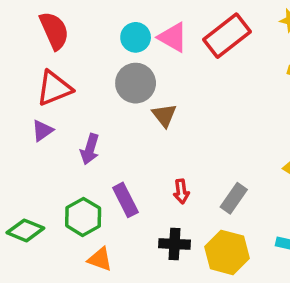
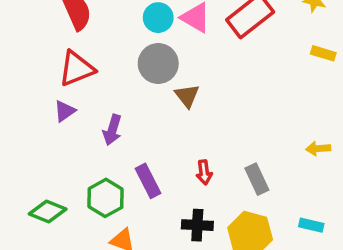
gray rectangle: (234, 198) -> (257, 179), turned -60

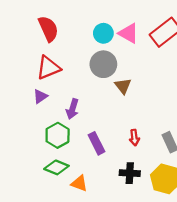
green hexagon: (105, 198) -> (58, 135), moved
green diamond: (48, 211) -> (56, 167), moved

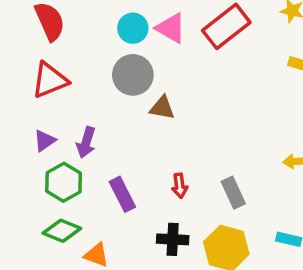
brown triangle: (123, 86) -> (162, 108), turned -42
purple triangle: (40, 96) -> (45, 141), moved

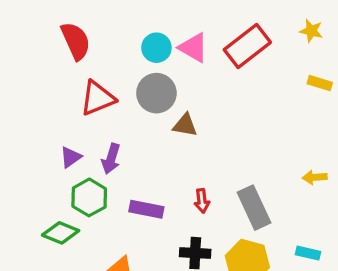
red triangle: (50, 80) -> (98, 98), moved
gray rectangle: (233, 193) -> (254, 208), size x1.4
purple rectangle: (122, 194) -> (146, 209), turned -52
green diamond: (62, 231) -> (61, 233), moved

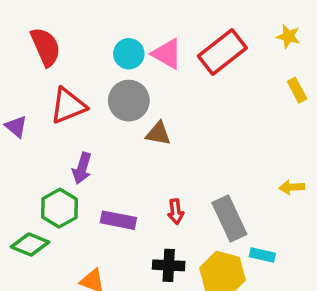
yellow rectangle: (320, 83) -> (297, 90), turned 45
purple triangle: (71, 157) -> (16, 127), moved, turned -45
cyan rectangle: (308, 253) -> (262, 255), moved

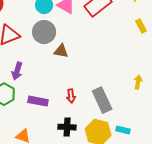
yellow arrow: (292, 187) -> (138, 82), turned 104
cyan rectangle: (262, 255) -> (123, 130), moved

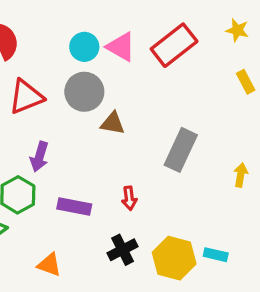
gray rectangle: (102, 100) -> (181, 150), moved, turned 50
black cross: (67, 127) -> (123, 250), turned -30

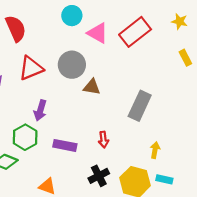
cyan circle: (84, 47) -> (72, 16), moved
yellow arrow: (241, 175) -> (155, 150), moved

